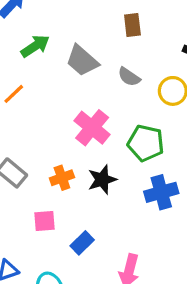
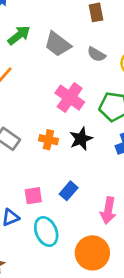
orange cross: (62, 178) -> (48, 140), turned 36
pink square: (45, 221) -> (33, 196), moved

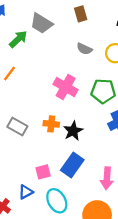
gray trapezoid: (58, 44) -> (41, 23), moved
black star: (81, 139) -> (73, 131), moved
blue rectangle: (69, 191) -> (72, 165), size x1.5

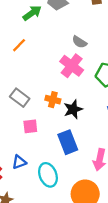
gray semicircle: (84, 49) -> (79, 42), moved
blue rectangle: (72, 165) -> (68, 142), turned -65
pink square: (43, 172) -> (30, 126), moved

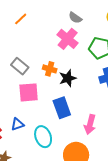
pink square: (30, 126) -> (29, 92), size x1.5

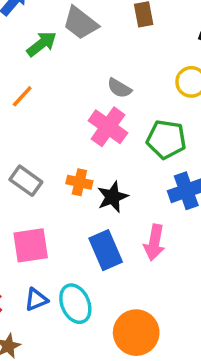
pink square: (29, 92) -> (31, 245), moved
blue triangle: (17, 124) -> (36, 299), moved
pink arrow: (90, 124) -> (154, 242), moved

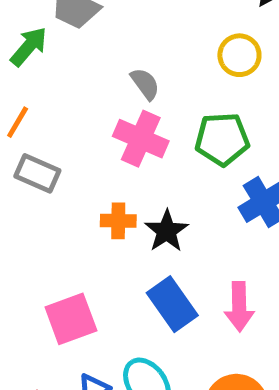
gray semicircle: (119, 88) -> (145, 84), turned -145
gray rectangle: (26, 181) -> (37, 173), moved
pink arrow: (154, 242) -> (239, 307), moved

